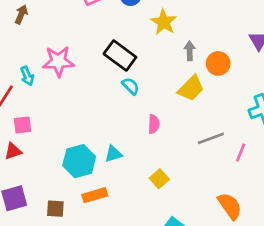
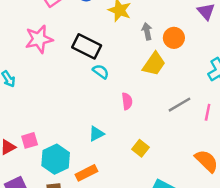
pink star: (58, 61) -> (39, 39), moved
pink square: (23, 125) -> (30, 140), moved
cyan hexagon: (79, 161) -> (56, 159), moved

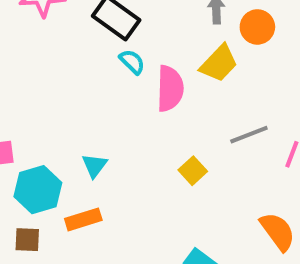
pink semicircle: (127, 101) -> (170, 89), moved, size x1.6
cyan triangle: (96, 134) -> (94, 165), moved, turned -35
yellow square: (141, 148) -> (193, 171), moved

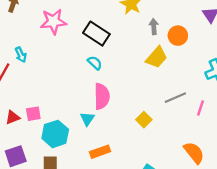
cyan semicircle: (132, 62) -> (95, 63), moved
pink semicircle: (170, 89) -> (102, 96), moved
orange rectangle: (83, 219) -> (100, 152), moved

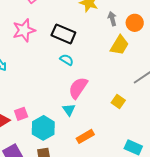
pink semicircle: (102, 96) -> (78, 88), turned -135

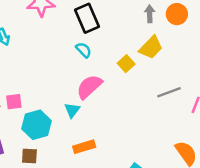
orange circle: (135, 23) -> (177, 14), moved
black rectangle: (63, 34) -> (87, 18), turned 30
yellow square: (118, 101) -> (126, 64), moved

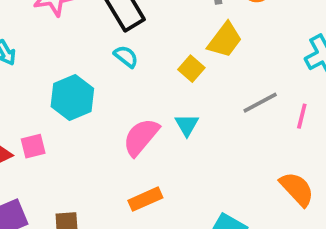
pink semicircle: (89, 87) -> (141, 137), moved
cyan triangle: (72, 110) -> (187, 125), moved
cyan hexagon: (37, 125) -> (72, 98), moved

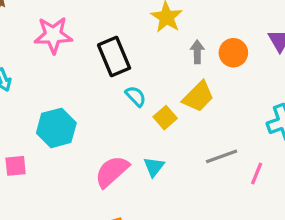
cyan semicircle: (126, 56) -> (136, 96), moved

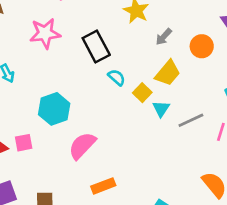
gray arrow: (197, 52) -> (164, 37), turned -132
orange circle: (233, 53) -> (202, 46), moved
cyan triangle: (154, 167) -> (161, 109), moved
pink semicircle: (112, 172) -> (82, 146), moved

